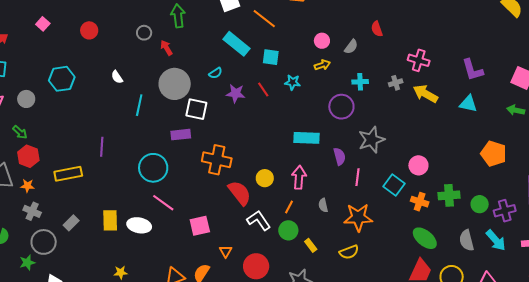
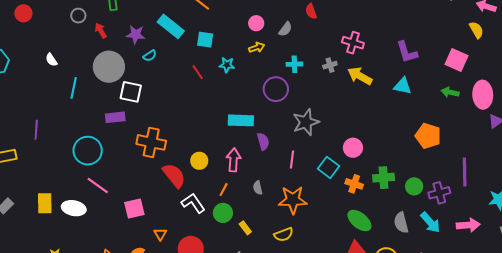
purple star: (236, 93) -> (136, 35), moved
purple semicircle: (339, 156) -> (263, 141), moved

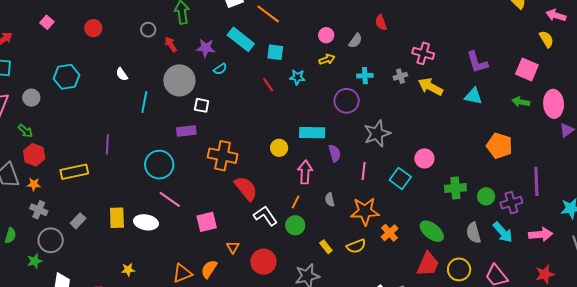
white square: (131, 92) -> (202, 105), size x0.7
yellow circle: (199, 161) -> (279, 148), moved
orange cross: (354, 184) -> (390, 233), moved, turned 30
yellow rectangle: (245, 228) -> (326, 247), moved

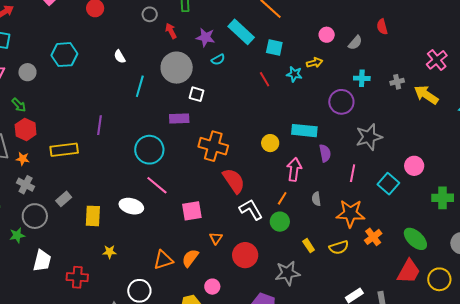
pink cross: (423, 53) -> (437, 60), moved, turned 30
yellow arrow: (327, 59) -> (315, 63), moved
yellow rectangle: (117, 218) -> (93, 216), moved

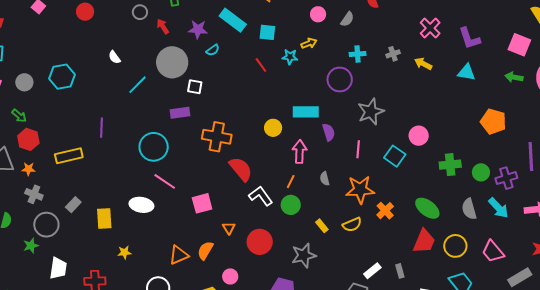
cyan hexagon: (64, 55) -> (62, 77), moved
cyan line: (140, 86) -> (138, 85), turned 35
yellow arrow: (426, 95) -> (423, 64), size x0.7

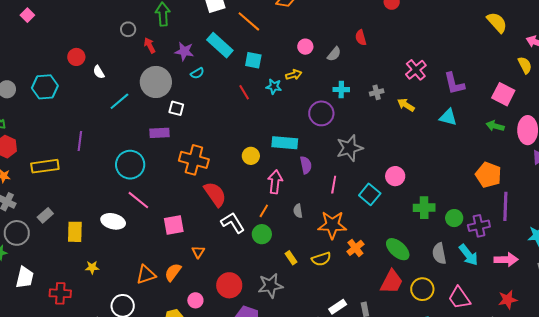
red circle: (85, 12) -> (76, 57), moved
orange pentagon: (493, 121) -> (488, 175), moved
red circle: (260, 242) -> (229, 285), moved

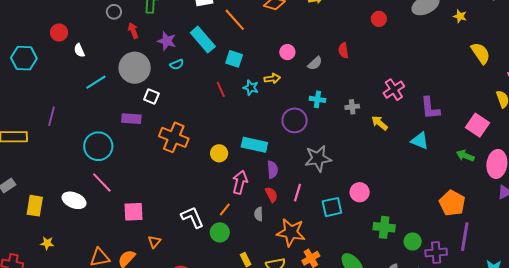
orange cross: (194, 160) -> (174, 137), moved
red semicircle: (215, 194) -> (271, 195), moved, size x0.6
cyan square: (370, 194) -> (332, 207), turned 30

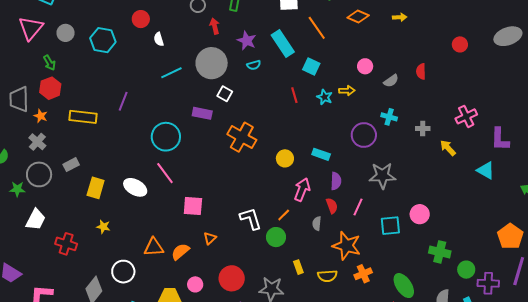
cyan rectangle: (254, 145) -> (321, 154), size x0.7

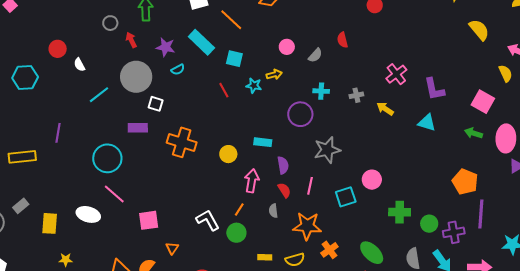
yellow rectangle: (298, 267) -> (265, 257), turned -56

